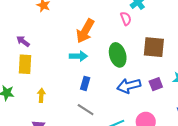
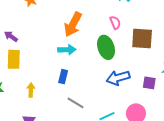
pink semicircle: (126, 19) -> (115, 23), moved
blue rectangle: (85, 83) -> (63, 77), moved
purple square: (156, 84) -> (149, 83), moved, turned 32

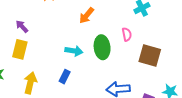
orange arrow: (73, 24) -> (87, 15), moved, size x0.7
green ellipse: (106, 47) -> (102, 47), moved
yellow arrow: (31, 90) -> (30, 83), size x1.5

